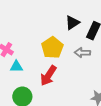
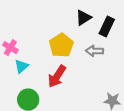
cyan triangle: (16, 67) -> (21, 66), turned -40

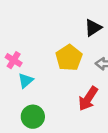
red arrow: (57, 76) -> (88, 99), moved

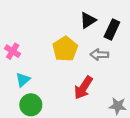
cyan triangle: (26, 81) -> (23, 80), moved

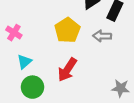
red arrow: (83, 88) -> (67, 70), moved

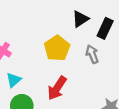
gray arrow: (102, 36) -> (92, 54), turned 66

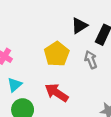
red arrow: (57, 88) -> (57, 93), turned 90

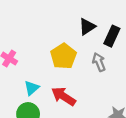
cyan triangle: (15, 85) -> (32, 88), moved

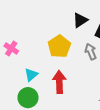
red arrow: (63, 96) -> (59, 82), turned 55

